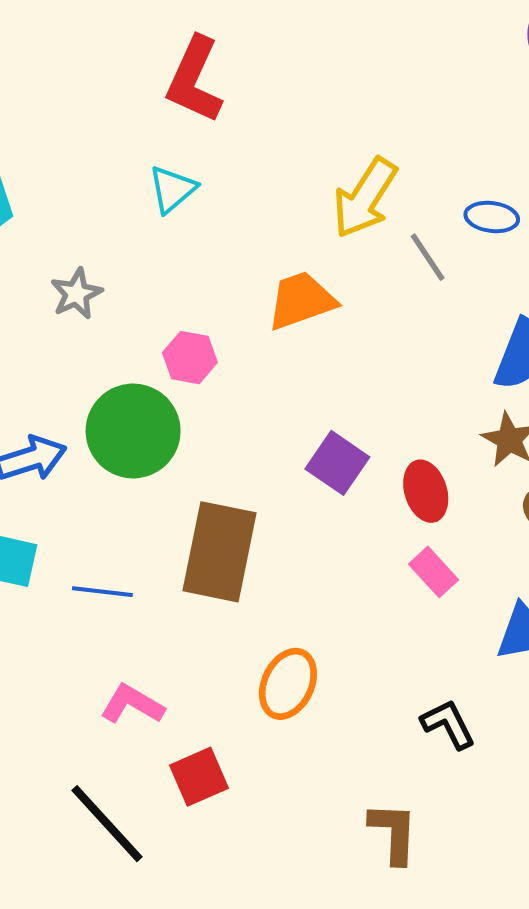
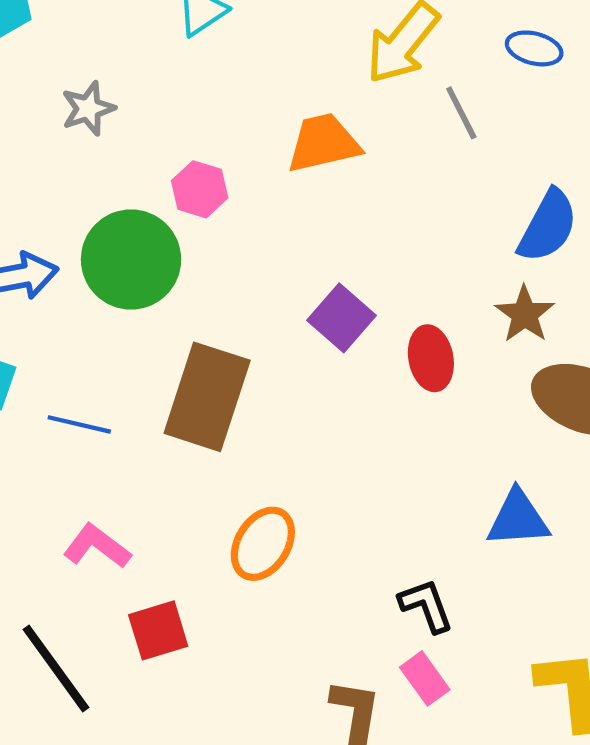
blue ellipse: (492, 217) -> (534, 48), moved
pink rectangle: (433, 572) -> (425, 678), moved

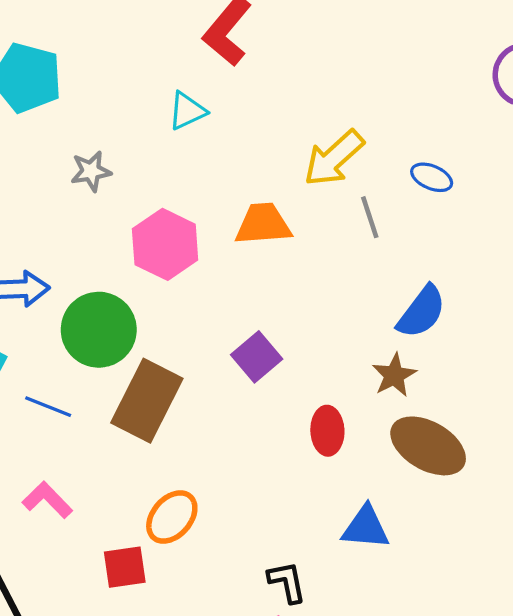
pink hexagon: (200, 189) -> (165, 244), size x1.6
green circle: (131, 260) -> (99, 330), moved
red ellipse: (431, 358) -> (327, 431), moved
red square: (158, 630) -> (125, 567), moved

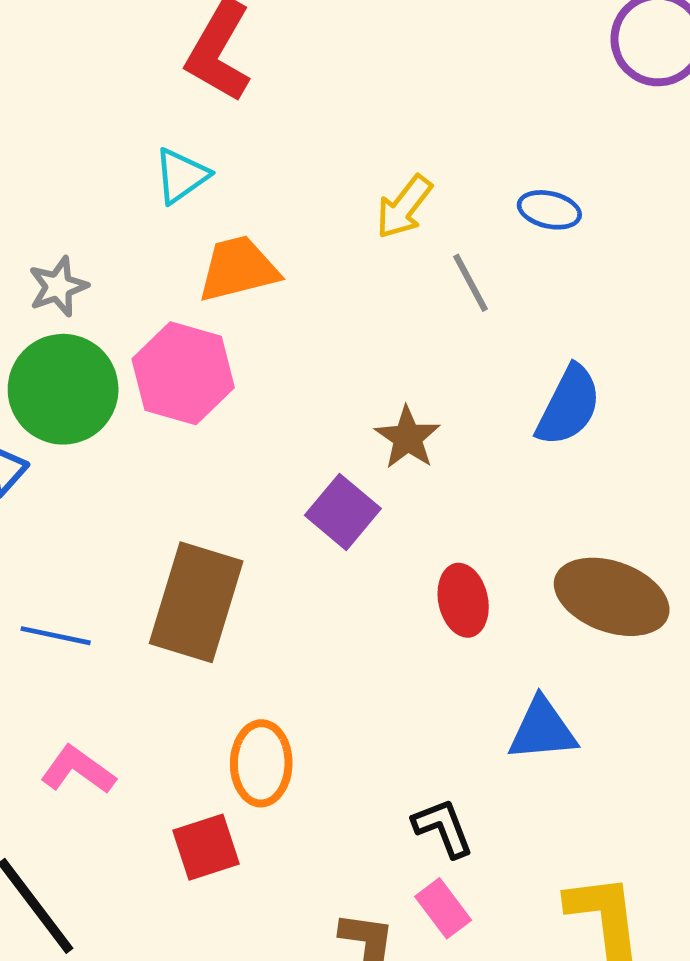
yellow arrow: (334, 158) -> (404, 207), size x0.7
orange trapezoid: (263, 224) -> (238, 269), moved
green circle: (99, 330) -> (63, 389), moved
brown star: (394, 375) -> (408, 438), moved
orange ellipse: (172, 517) -> (261, 763), turned -30

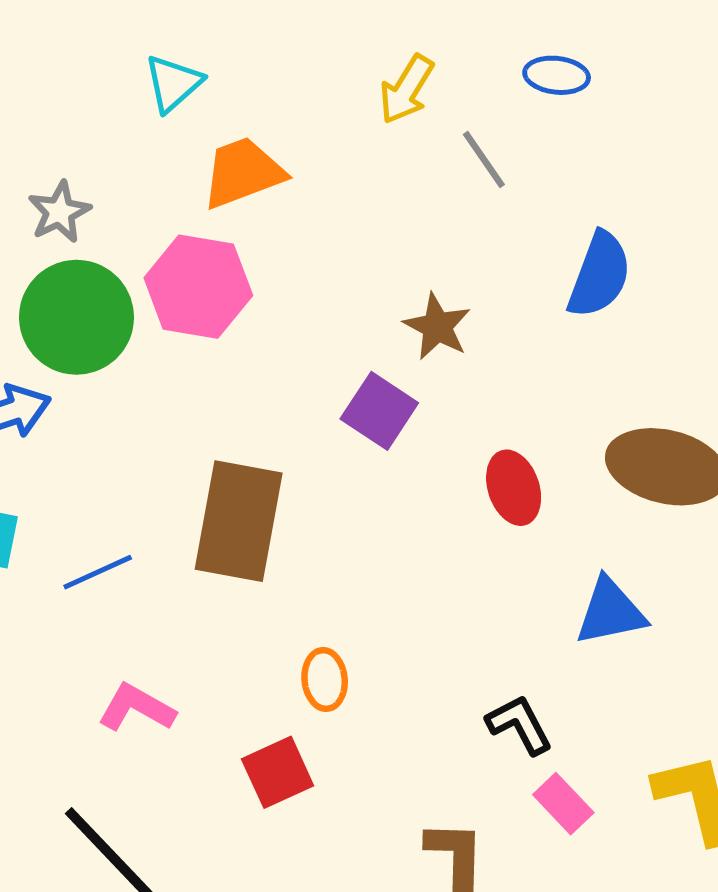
blue line: (56, 636) -> (98, 572), turned -30
orange ellipse: (261, 763) -> (325, 679), size x0.7
pink rectangle: (443, 908) -> (563, 804), moved

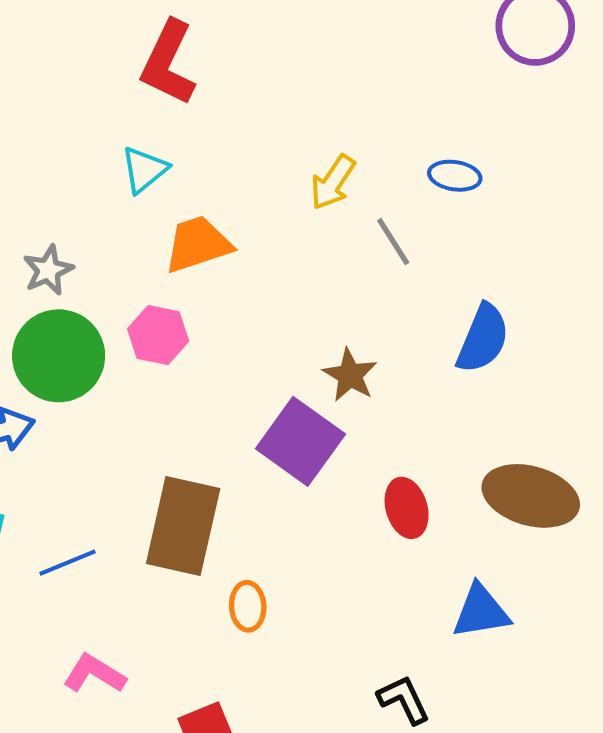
pink hexagon: (198, 287) -> (158, 335), size x0.7
purple square: (379, 411) -> (300, 441), size x1.4
orange ellipse: (325, 679) -> (248, 606), moved

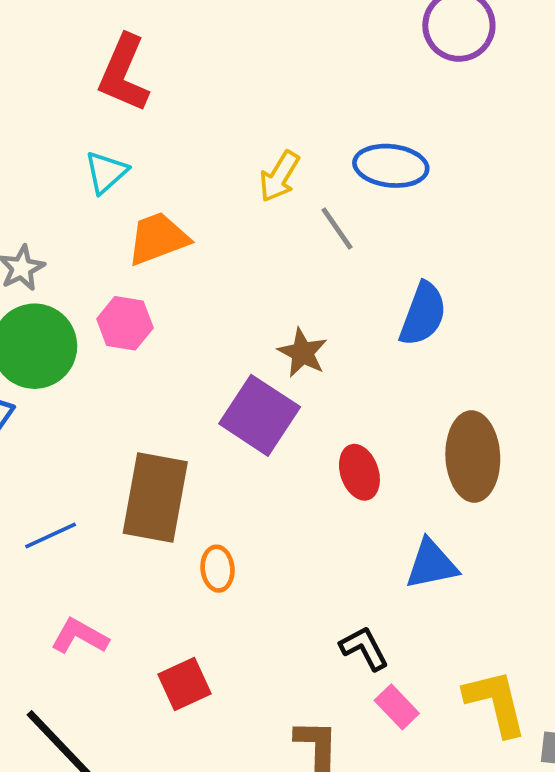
blue ellipse: (455, 176) -> (391, 166), size x1.5
brown ellipse: (531, 496) -> (473, 456), turned 74

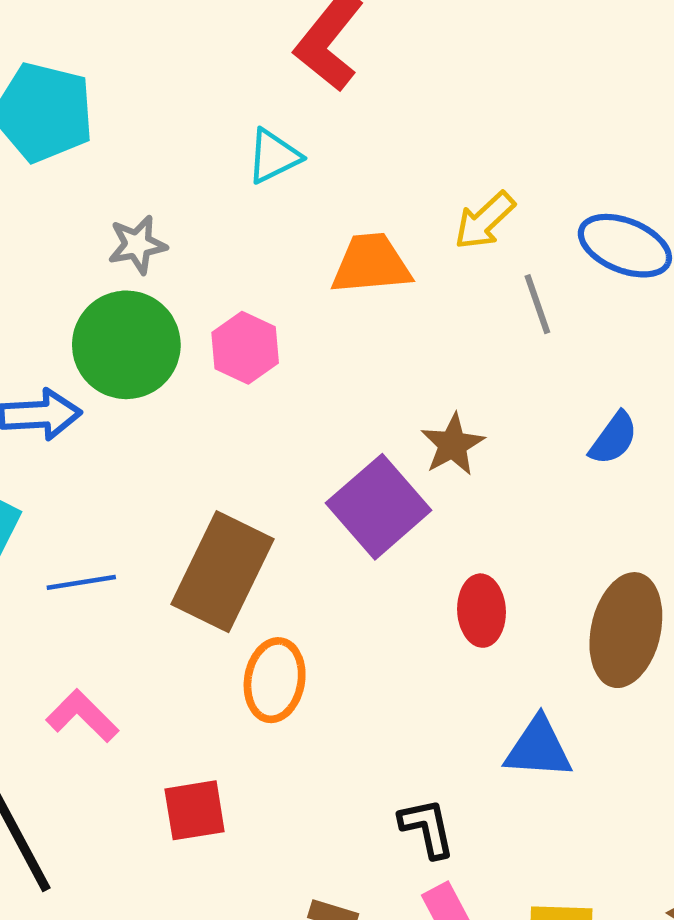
orange trapezoid: (158, 239) -> (371, 264), moved
blue semicircle: (423, 314) -> (614, 438), size x0.7
orange ellipse: (218, 569) -> (275, 680), size x1.4

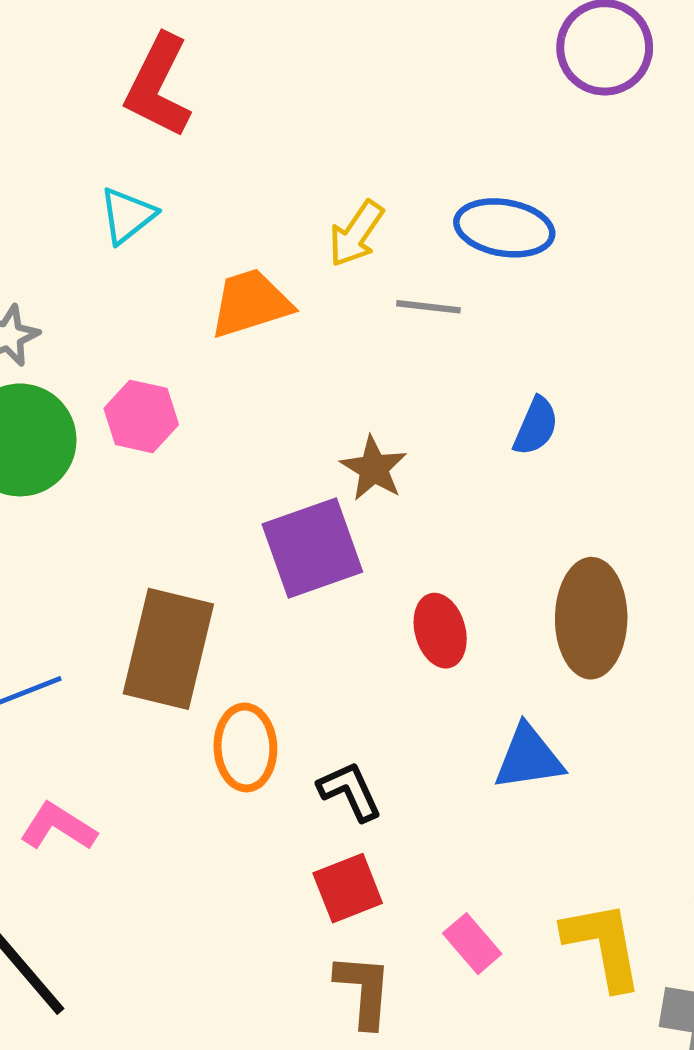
gray line: (537, 304) -> (428, 307), turned -52
purple square: (379, 507) -> (312, 548), turned 34
red square: (195, 810) -> (348, 888), moved
black L-shape: (427, 828) -> (350, 791), moved

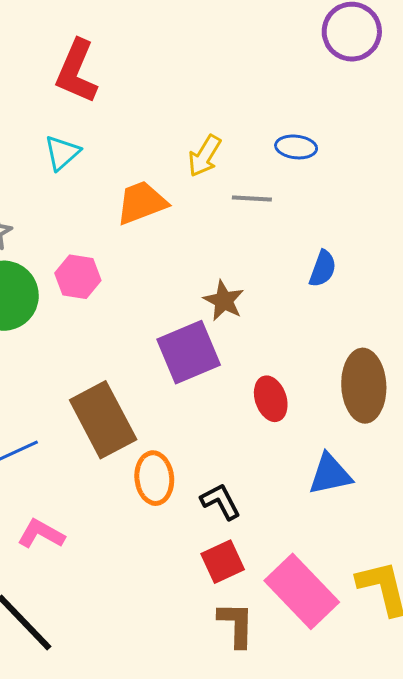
blue ellipse: (504, 228) -> (296, 147), size x0.7
brown rectangle: (168, 649) -> (103, 420), turned -38
pink rectangle: (472, 944) -> (302, 591), size x2.0

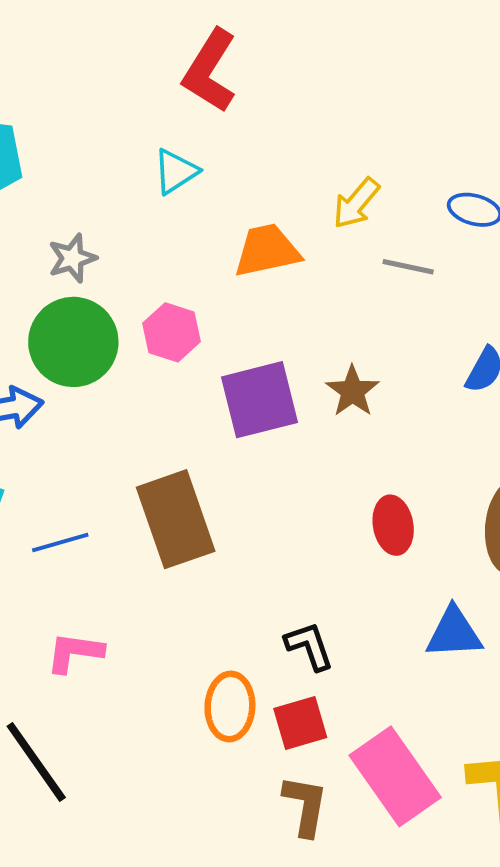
purple square: (189, 352) -> (259, 400), moved
orange ellipse: (154, 478) -> (230, 706), moved
pink L-shape: (41, 534) -> (75, 652), turned -30

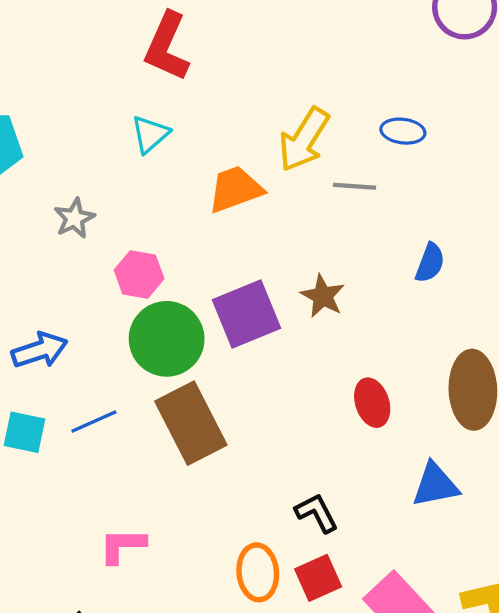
yellow arrow: (356, 203) -> (304, 140), size x1.4
pink hexagon: (172, 332) -> (139, 274), moved
green circle: (73, 342) -> (167, 339), moved
blue line: (60, 542) -> (94, 422), moved

